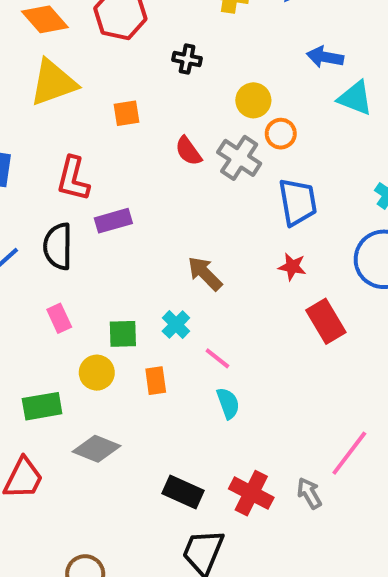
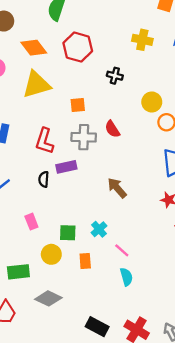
gray cross: (239, 158) -> (84, 137), moved, turned -35
black semicircle: (58, 246) -> (44, 179), moved, size x0.6
brown arrow: (205, 273) -> (117, 188), moved

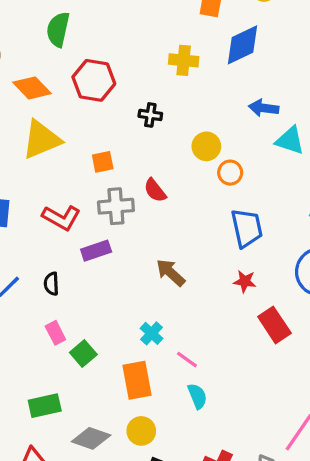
red L-shape: (44, 141) -> (61, 218), turned -72
black semicircle: (44, 179) -> (51, 284), moved
green square: (68, 233) -> (83, 353), moved, turned -36
yellow circle: (51, 254) -> (141, 431), moved
orange rectangle: (85, 261) -> (137, 380), size x1.6

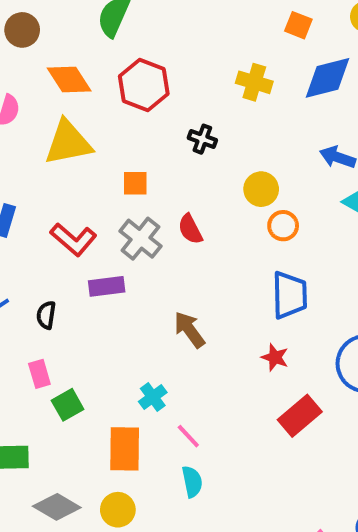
gray cross: (116, 206) -> (140, 239), turned 32
red rectangle: (274, 325) -> (300, 416), turned 72

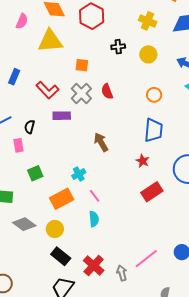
black cross: (202, 139) -> (118, 47), turned -32
yellow circle: (261, 189) -> (148, 54), moved
pink rectangle: (39, 374) -> (19, 145), moved
orange rectangle: (125, 449) -> (62, 199), turned 55

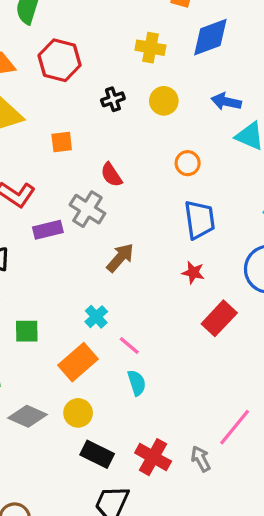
gray cross: (81, 93) -> (87, 209), moved
brown arrow: (101, 142) -> (120, 258), turned 84
green square: (35, 173) -> (27, 331), turned 35

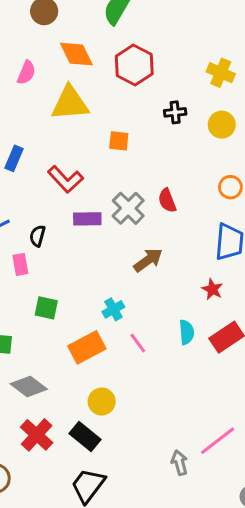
red semicircle: (111, 175) -> (167, 200), moved
cyan semicircle: (137, 383) -> (187, 332), moved
yellow circle: (78, 413) -> (102, 401), moved
red cross: (153, 457) -> (37, 435), moved

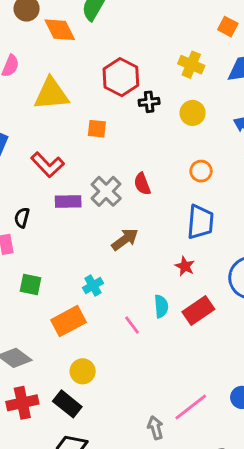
orange diamond: (76, 54) -> (60, 30), moved
red hexagon: (134, 65) -> (121, 77), moved
pink line: (138, 343) -> (132, 325), moved
red cross: (37, 435) -> (22, 403), turned 36

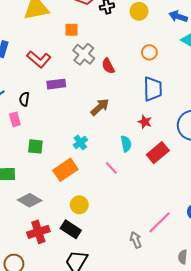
gray cross: (106, 191) -> (84, 54), moved
cyan semicircle: (161, 306) -> (126, 144), moved

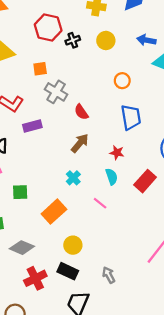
red semicircle: (108, 66) -> (81, 112), moved
red star: (145, 122) -> (117, 153), moved
cyan cross: (80, 142) -> (73, 178), moved
gray arrow: (136, 240) -> (109, 275), moved

